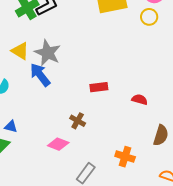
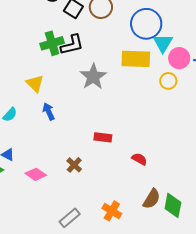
gray star: (48, 53) -> (93, 77), moved
blue arrow: (40, 75) -> (49, 111), size x0.7
pink diamond: (58, 144) -> (36, 174), moved

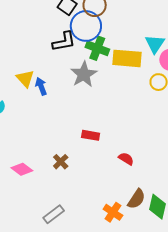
blue circle: (146, 24) -> (86, 26), moved
green cross: (52, 43) -> (97, 48), moved, turned 35
blue arrow: (49, 111) -> (41, 86), moved
orange cross: (112, 211) -> (113, 212), moved

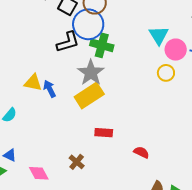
yellow rectangle: (127, 58) -> (89, 96), moved, turned -32
yellow triangle: (25, 79) -> (33, 83), turned -30
pink diamond: (22, 169) -> (39, 173), turned 30

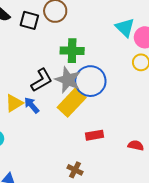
blue circle: (88, 24) -> (90, 81), moved
black L-shape: (68, 42) -> (42, 80), moved
yellow triangle: (33, 83) -> (14, 103), turned -30

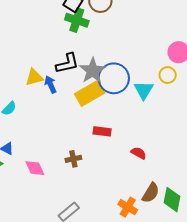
cyan triangle: (125, 28) -> (144, 90), moved
green cross: (72, 51) -> (77, 20), moved
brown cross: (75, 170) -> (73, 159), turned 35

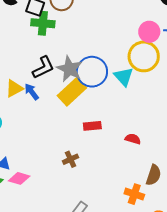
yellow circle: (168, 75) -> (144, 56), size x1.8
pink diamond: (35, 168) -> (19, 178), moved, turned -35

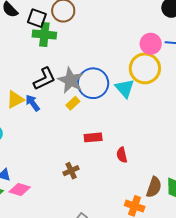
yellow rectangle: (72, 92) -> (73, 103), size x0.5
red semicircle: (133, 139) -> (122, 155), moved, turned -119

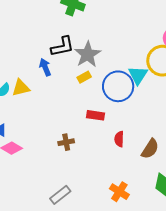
blue circle: (93, 83) -> (118, 86), moved
yellow triangle: (15, 100) -> (21, 88), moved
brown semicircle: (154, 187) -> (150, 149), moved

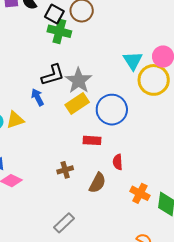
cyan triangle: (138, 75) -> (133, 61), moved
yellow rectangle: (84, 77) -> (77, 103), size x1.6
brown semicircle: (150, 149) -> (97, 183), moved
orange cross: (119, 192) -> (140, 193), moved

